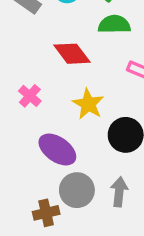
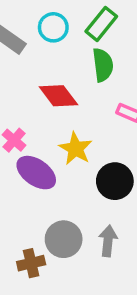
green semicircle: (114, 24) -> (103, 65), turned 84
purple ellipse: (57, 150) -> (36, 173), moved

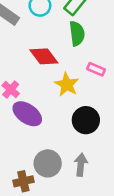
yellow star: (76, 149) -> (67, 84), moved

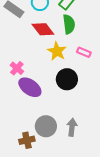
red diamond: (44, 56) -> (43, 29), moved
yellow star: (67, 84) -> (57, 51), moved
black circle: (86, 120) -> (67, 79), moved

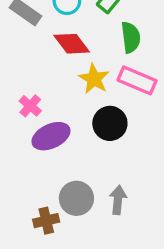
green semicircle: (69, 24) -> (131, 37), moved
pink rectangle: (84, 52) -> (137, 80), size x1.6
purple ellipse: (30, 87) -> (51, 136), turned -60

